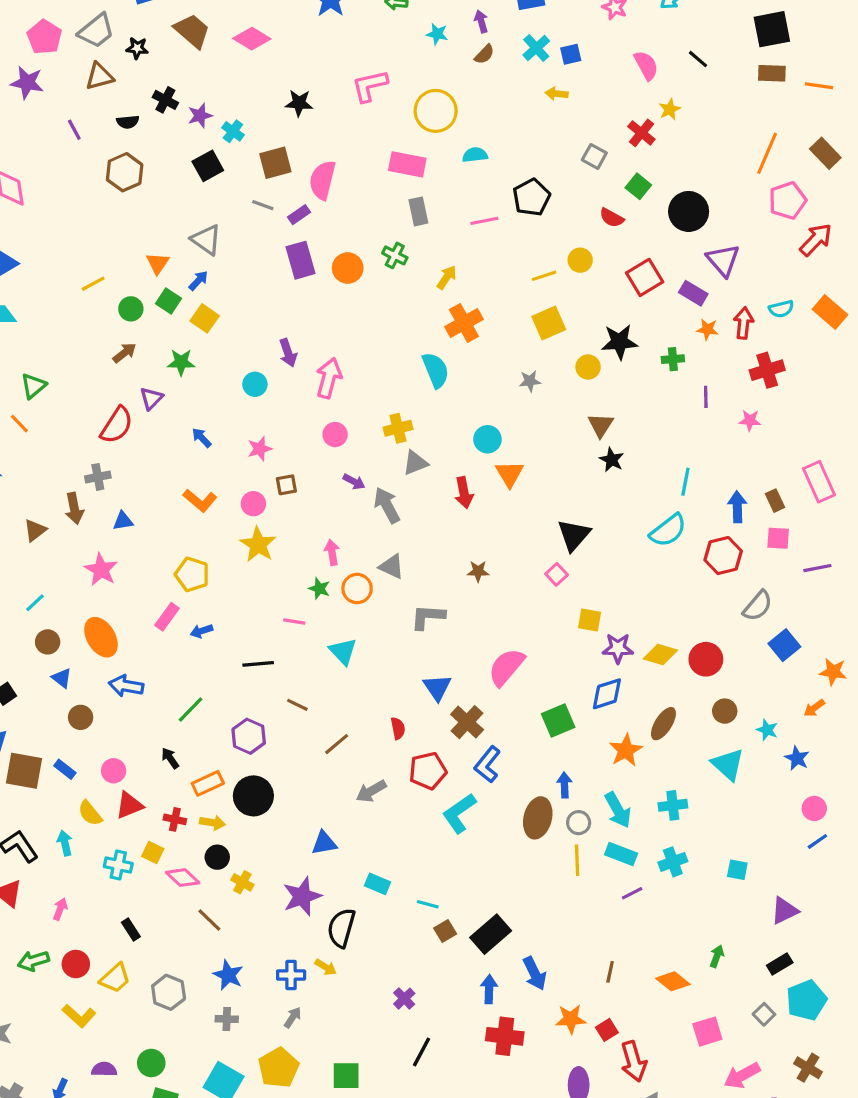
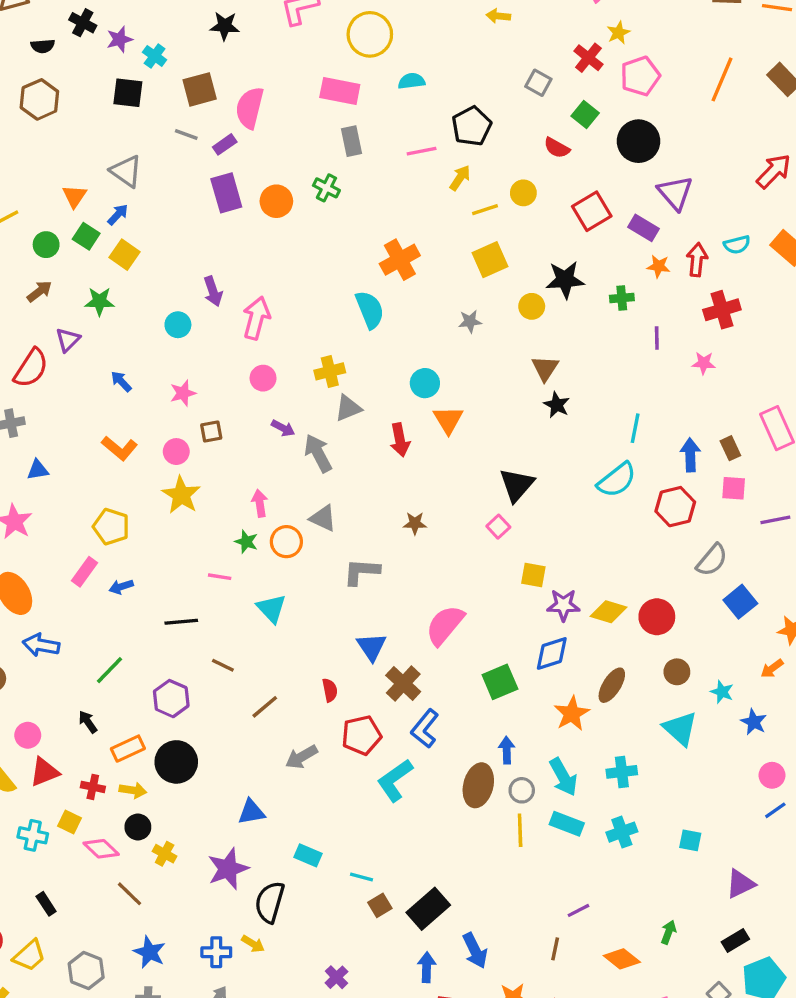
black square: (208, 166) -> (128, 93), turned 36
pink pentagon: (788, 200) -> (640, 76), moved
yellow arrow: (447, 277) -> (460, 178), moved
purple line: (632, 893) -> (578, 910), moved

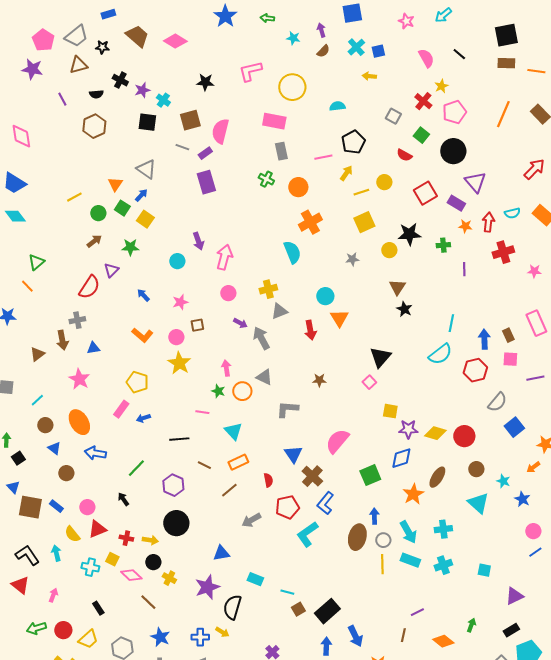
cyan semicircle: (412, 81) -> (337, 106), moved
orange circle: (276, 201) -> (298, 187), moved
pink star: (704, 363) -> (534, 271), moved
orange rectangle: (128, 749) -> (238, 462), moved

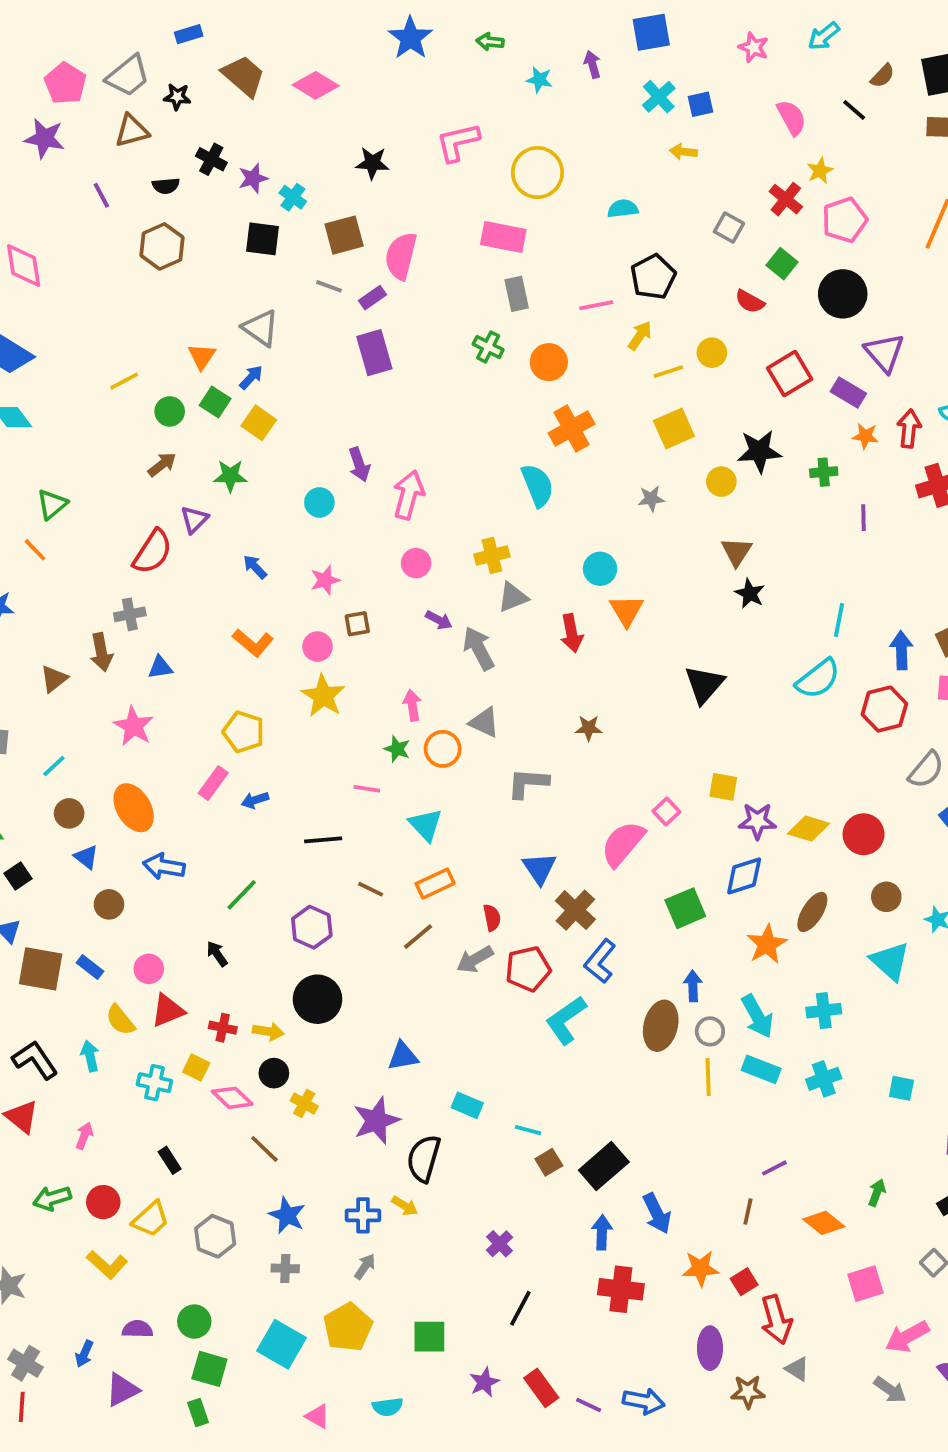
brown semicircle: (323, 51) -> (883, 76), moved
pink square: (369, 382) -> (666, 811), moved
gray arrow: (251, 520) -> (475, 959), moved

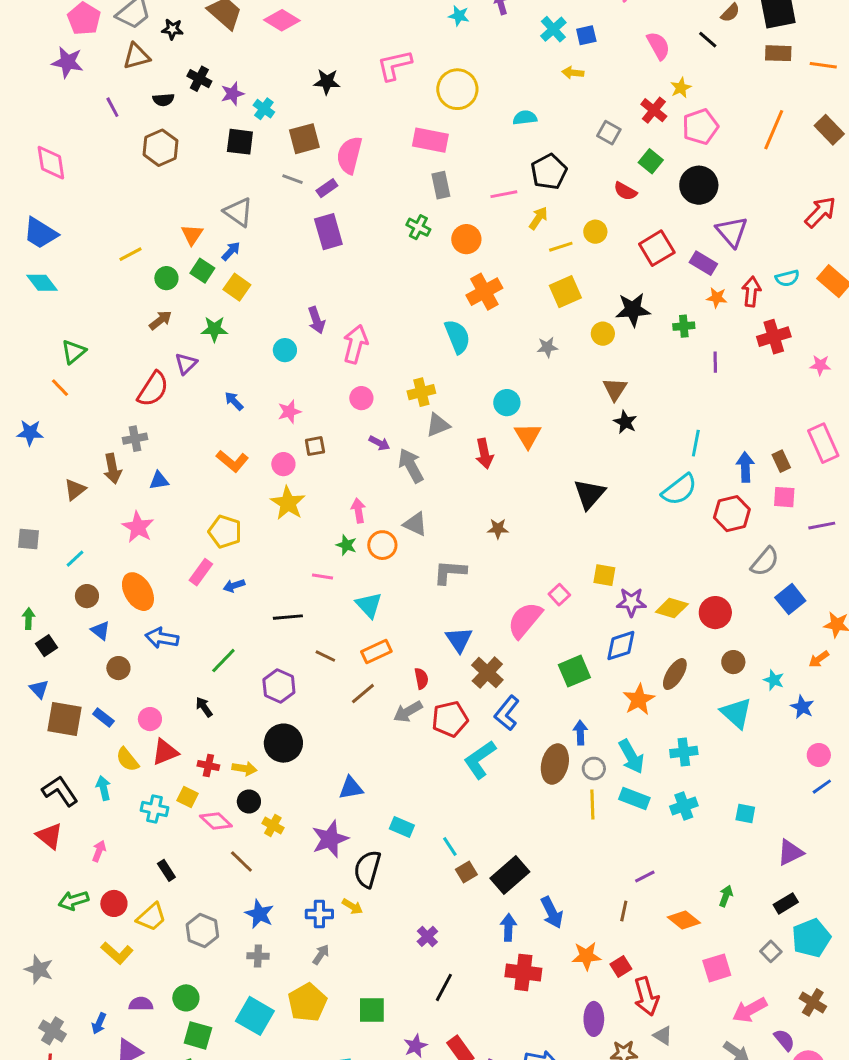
cyan line: (528, 1130) -> (450, 846), turned 42

